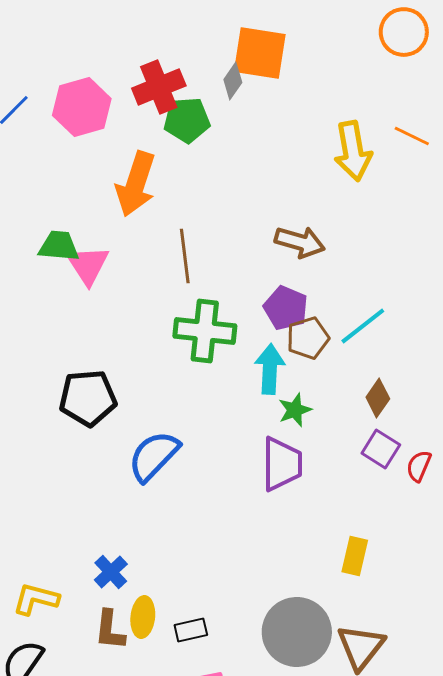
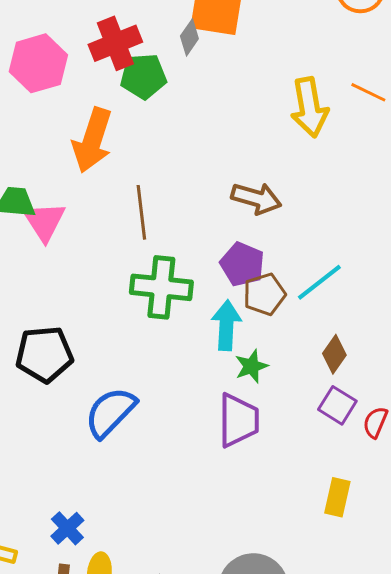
yellow rectangle: (355, 556) -> (337, 497), moved

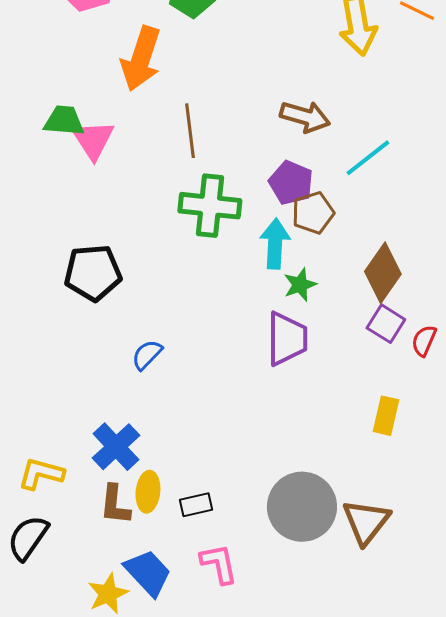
cyan line: (319, 282) -> (368, 158), moved
brown diamond: (334, 354) -> (383, 273), size x1.5
blue semicircle: (110, 412) -> (147, 355), moved, size x0.6
blue cross: (67, 528) -> (116, 447), size x1.4

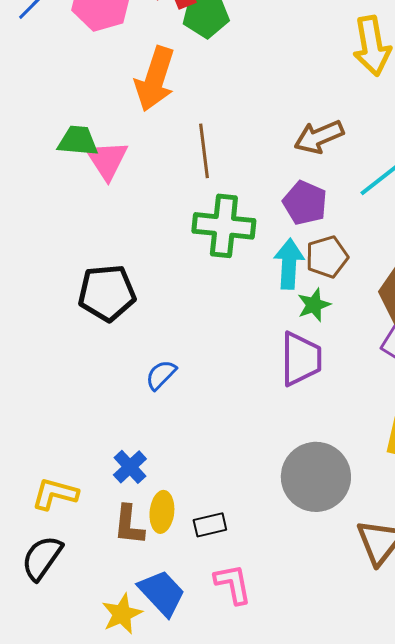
brown arrow: (305, 117) -> (319, 137), turned 141
brown pentagon: (313, 213) -> (327, 257), moved
blue cross: (116, 447) -> (130, 467), size x0.7
gray circle: (302, 507) -> (316, 477), moved

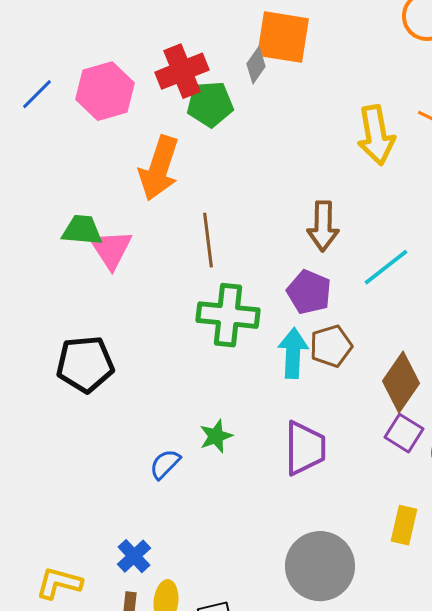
brown arrow: (319, 137) -> (323, 226), turned -66
black pentagon: (107, 293) -> (85, 364), moved
green star: (314, 305) -> (216, 436), moved

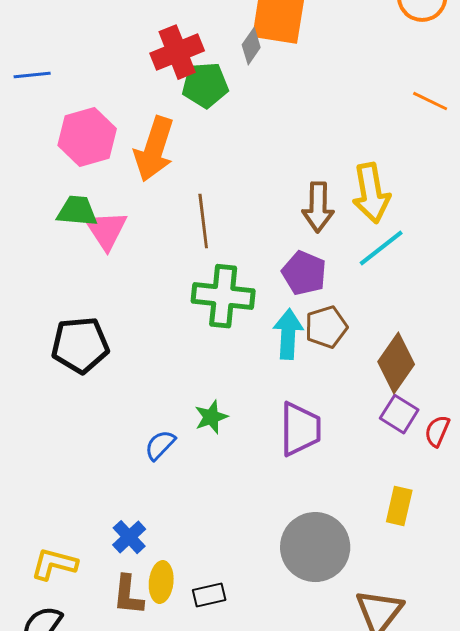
pink hexagon: (105, 91) -> (87, 137), moved
blue line: (37, 94) -> (32, 75), turned 39
yellow arrow: (376, 135) -> (371, 193), moved

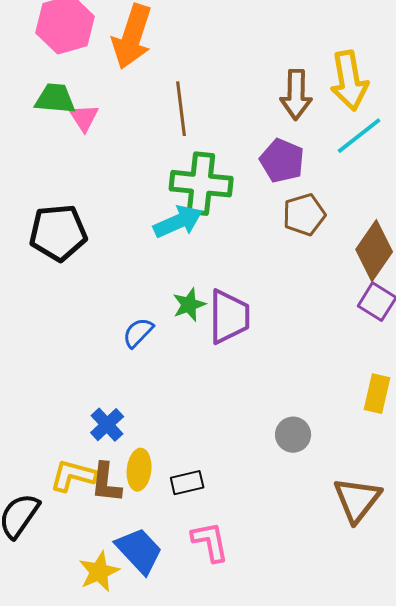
pink triangle: (106, 230) -> (84, 118), size x0.7
cyan arrow: (288, 334) -> (178, 222), moved, turned 63
purple trapezoid: (300, 429) -> (229, 317), moved
gray circle: (315, 547) -> (293, 435), size x0.5
yellow L-shape: (54, 564) -> (73, 476), moved

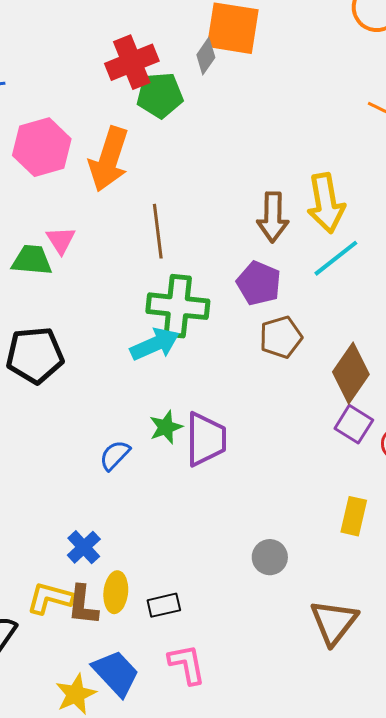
green trapezoid: (55, 99) -> (32, 260), moved

